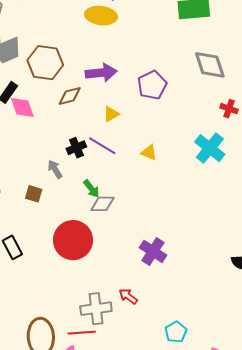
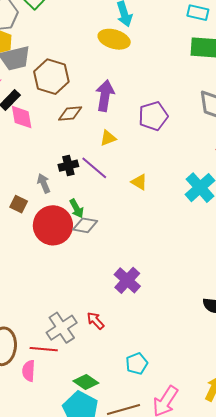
purple arrow: (101, 73) -> (105, 96), turned -84
red circle: (73, 240) -> (53, 225), moved
gray cross: (96, 309) -> (62, 328), turned -36

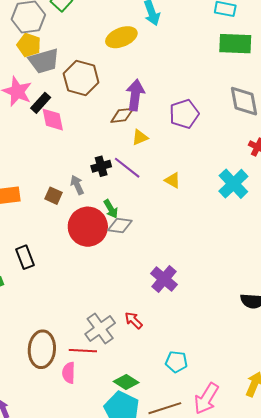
yellow ellipse: (114, 39) -> (121, 37), moved, turned -36
brown diamond: (70, 113) -> (122, 115), moved
brown square: (19, 204) -> (53, 196), moved
cyan pentagon: (137, 364) -> (176, 362), turned 30

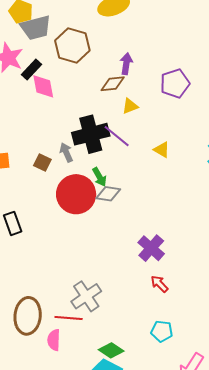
purple arrow: (135, 95) -> (126, 64), size x0.7
black cross: (101, 166) -> (91, 134), size x1.8
red arrow: (134, 320) -> (159, 284), moved

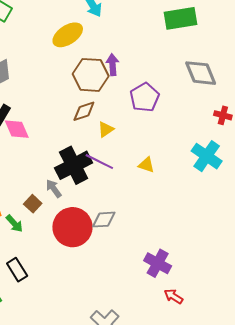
brown hexagon: (72, 46) -> (91, 75), moved
purple arrow: (126, 64) -> (112, 65), moved
brown square: (42, 163) -> (33, 204), turned 30
green arrow: (99, 177) -> (14, 224), moved

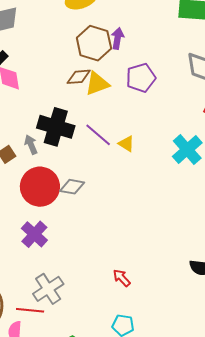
yellow triangle: (106, 129) -> (97, 84), moved, size x1.5
purple line: (99, 162) -> (98, 135), moved
black cross: (74, 165) -> (56, 127), turned 30
purple cross: (158, 263) -> (34, 234), moved

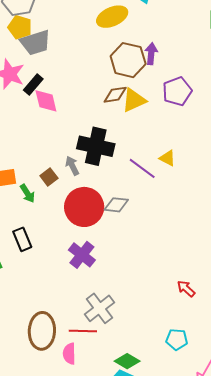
purple line: (98, 135) -> (142, 168), moved
red arrow: (122, 278) -> (186, 289), moved

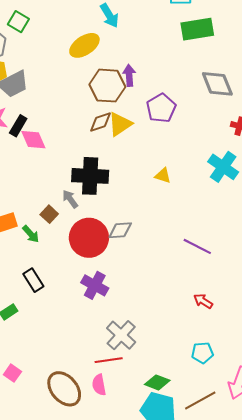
purple line: (142, 168) -> (197, 246), moved
brown ellipse: (42, 331) -> (64, 389), moved, turned -33

